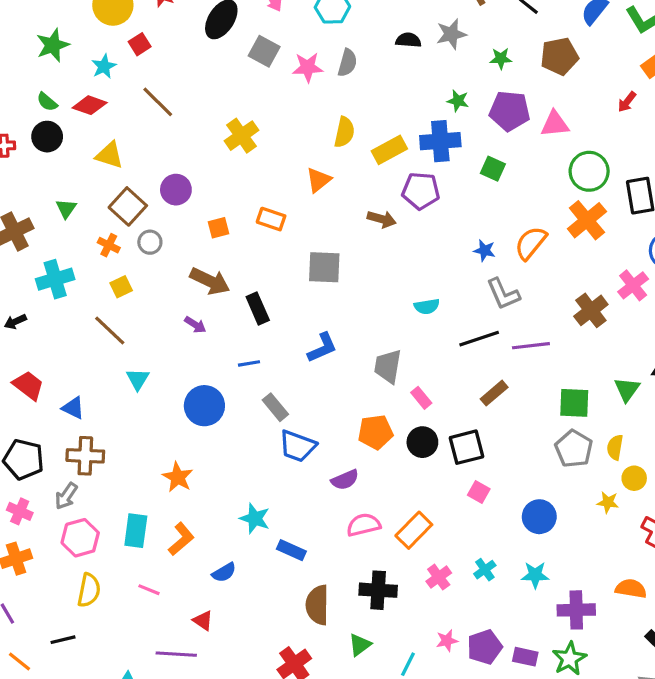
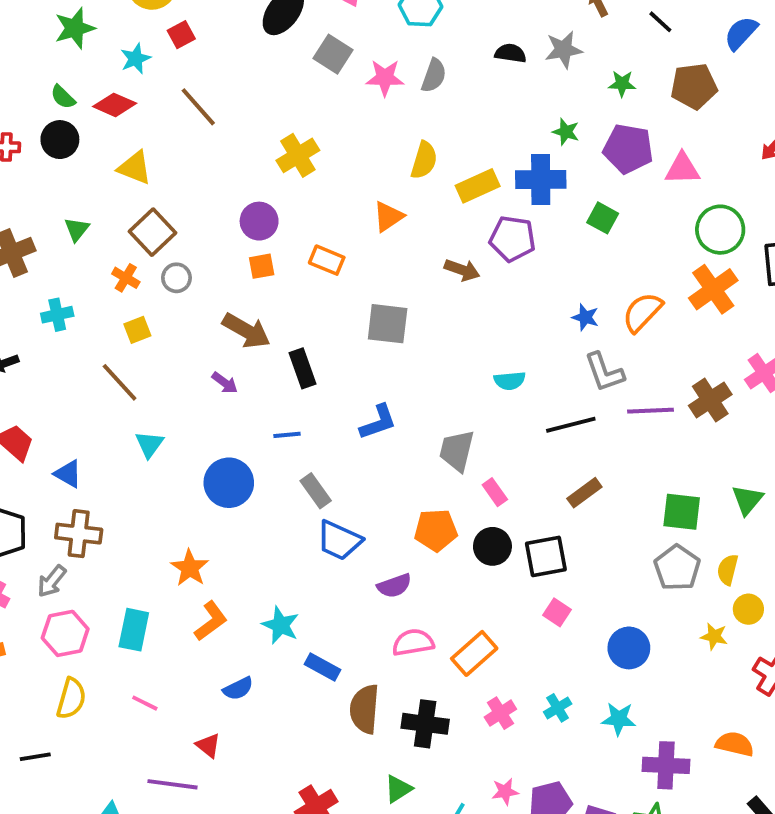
purple circle: (176, 190) -> (259, 221), moved
cyan cross: (55, 279) -> (57, 315), size x0.7
purple line: (531, 346) -> (650, 411), moved
orange L-shape: (181, 539) -> (211, 621), moved
brown semicircle: (317, 605) -> (364, 709), moved

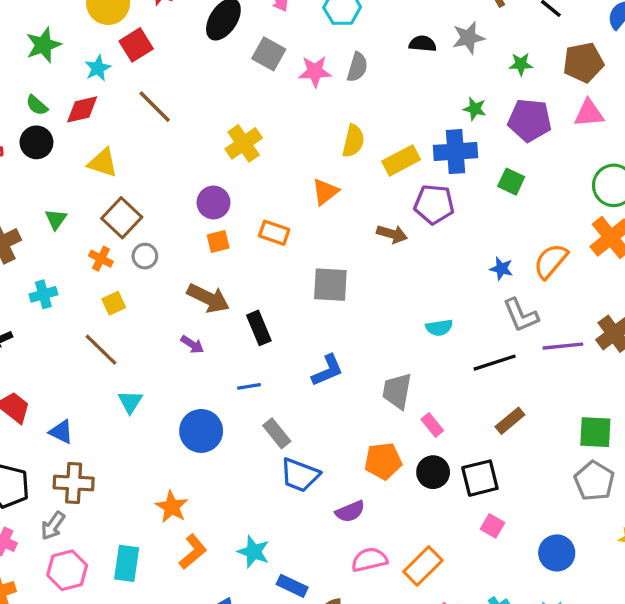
red square: (181, 35) -> (136, 45), size x1.4
red diamond: (115, 105) -> (82, 109), turned -33
pink triangle: (682, 169) -> (589, 113), moved

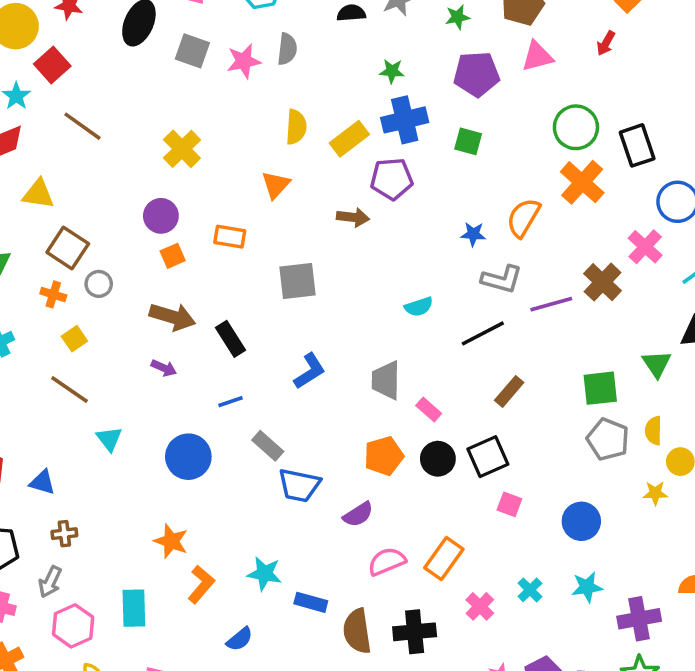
green star: (475, 109) -> (392, 71), moved
gray L-shape: (521, 315) -> (502, 279), turned -42
brown cross: (74, 483) -> (64, 534), size x0.6

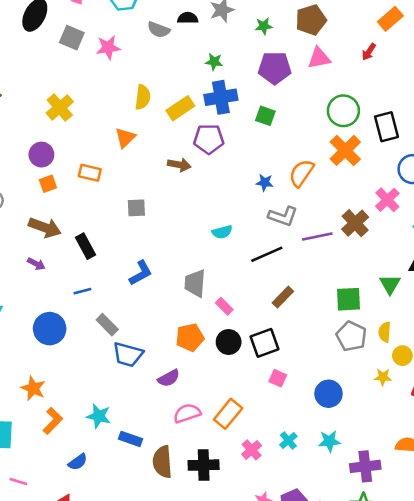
gray semicircle: (287, 49) -> (159, 30), moved, turned 100
gray square: (297, 281) -> (136, 208), size x0.7

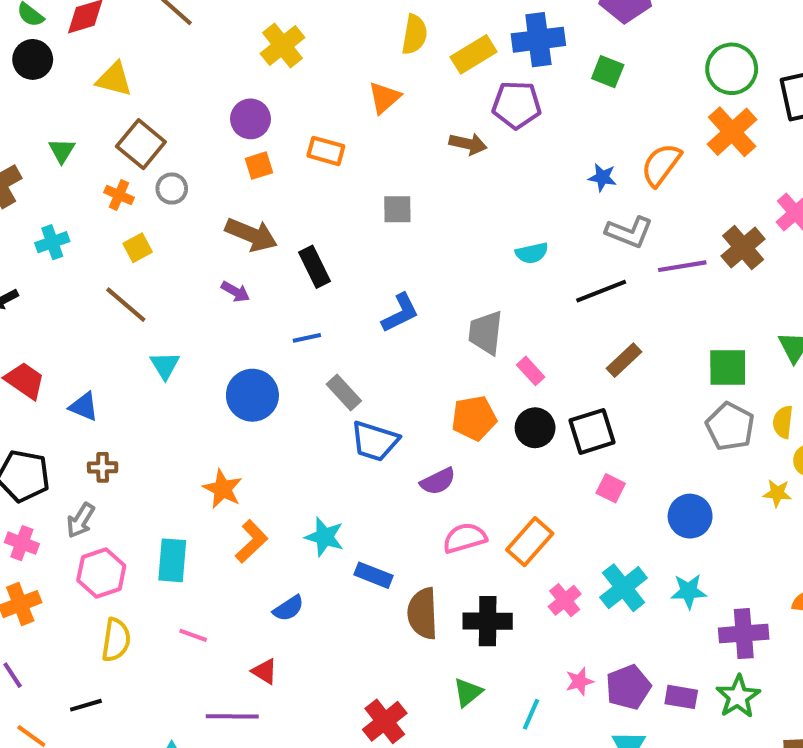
cyan cross: (288, 441) -> (624, 588), size x1.6

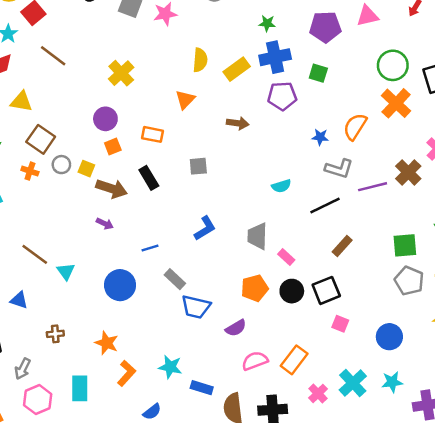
purple pentagon: (517, 105) -> (282, 96), moved
yellow square: (138, 248) -> (86, 169), moved, turned -35
black rectangle: (315, 267) -> (149, 178), moved
brown line: (126, 305) -> (35, 254), moved
brown cross: (103, 467) -> (55, 334), moved

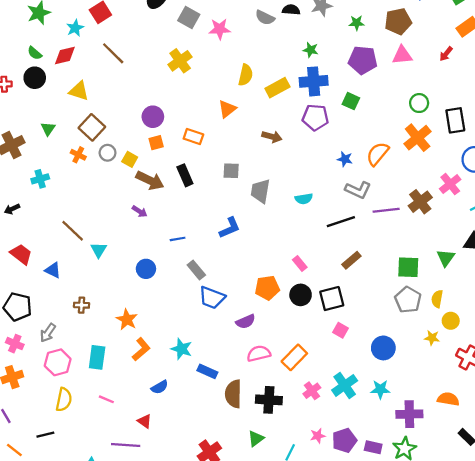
green circle: (393, 65) -> (419, 103), size x0.7
yellow cross: (121, 73) -> (180, 61), moved
gray trapezoid: (257, 236) -> (260, 191), moved
blue circle: (120, 285) -> (146, 269), size x0.7

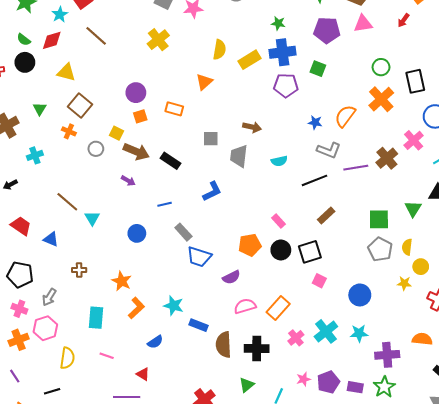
brown arrow: (272, 137) -> (252, 127), moved
gray circle: (108, 153) -> (96, 149), moved
black rectangle: (185, 175) -> (170, 161), moved, turned -30
pink hexagon: (58, 362) -> (45, 328), moved

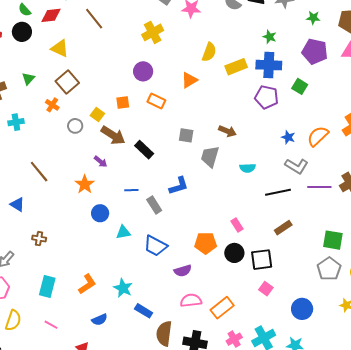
purple circle: (136, 93) -> (143, 71), moved
cyan triangle: (92, 218) -> (123, 232), moved, turned 42
gray rectangle: (183, 232) -> (154, 205), moved
orange star: (122, 281) -> (85, 184), moved

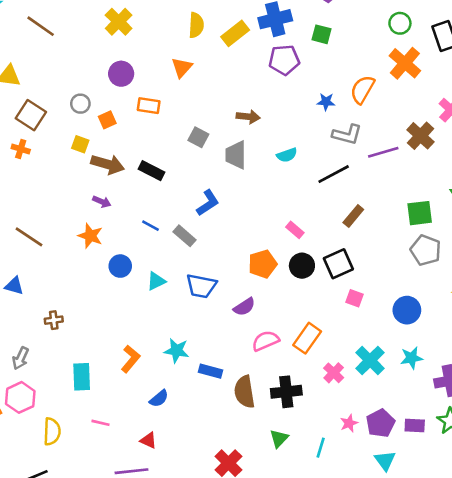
gray circle: (75, 126) -> (80, 104), moved
gray square: (186, 135) -> (198, 137), turned 35
blue line: (131, 190) -> (151, 226), turned 48

